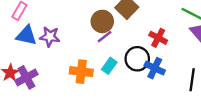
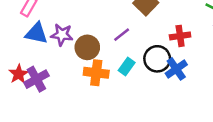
brown circle: (102, 21) -> (87, 47), moved
red cross: (158, 38) -> (180, 36), turned -36
blue cross: (155, 68) -> (176, 69), turned 30

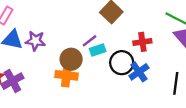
brown circle: (87, 47) -> (71, 59), moved
cyan rectangle: (127, 66) -> (98, 50), moved, turned 35

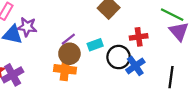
purple star: (35, 41) -> (27, 27), moved
purple line: (89, 41) -> (68, 39), moved

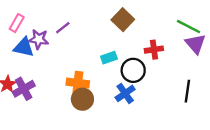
purple line: (68, 39) -> (63, 28), moved
brown circle: (69, 54) -> (82, 99), moved
blue cross: (135, 66) -> (125, 93), moved

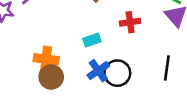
cyan rectangle: (109, 58) -> (92, 40), moved
black circle: (133, 70) -> (117, 73), moved

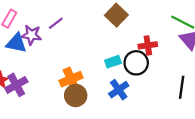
orange cross: (46, 59) -> (71, 79), turned -30
black circle: (117, 73) -> (136, 63), moved

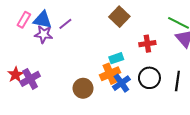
blue triangle: (16, 43) -> (43, 20), moved
black circle: (136, 63) -> (149, 78), moved
orange cross: (71, 79) -> (110, 74), moved

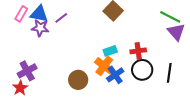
red cross: (147, 44) -> (138, 51), moved
orange cross: (110, 74) -> (104, 66), turned -30
red star: (16, 75) -> (20, 88), moved

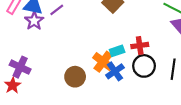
purple star: (40, 28) -> (34, 21), turned 30
cyan rectangle: (110, 51) -> (117, 51), moved
purple cross: (27, 71) -> (20, 67), turned -36

